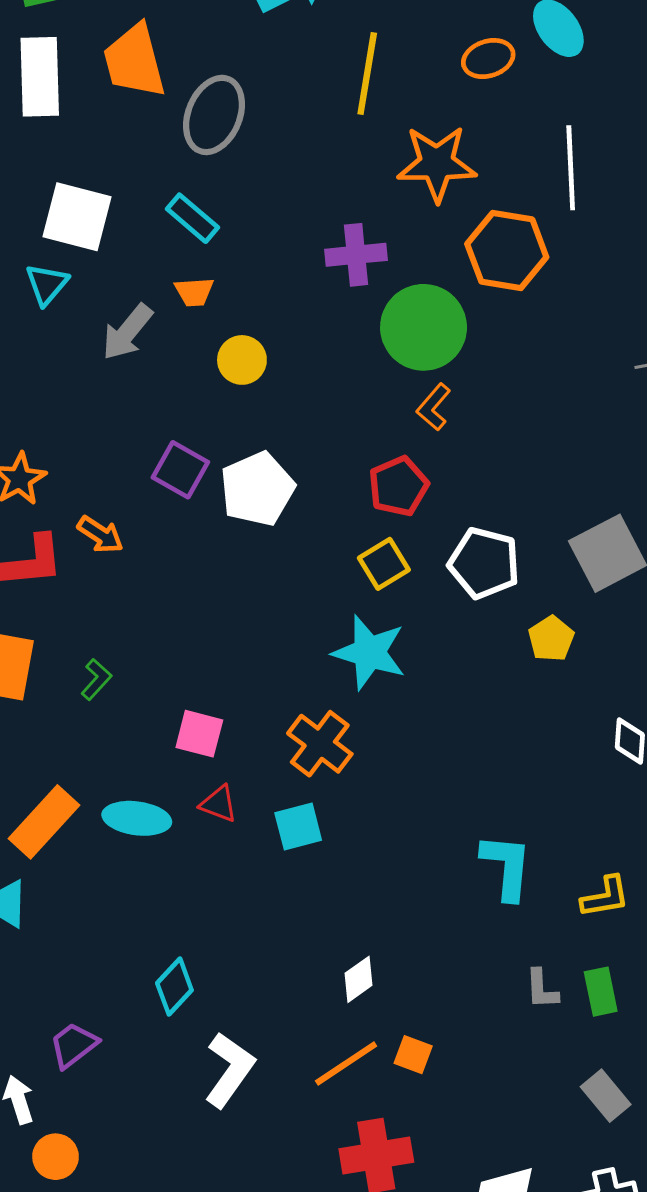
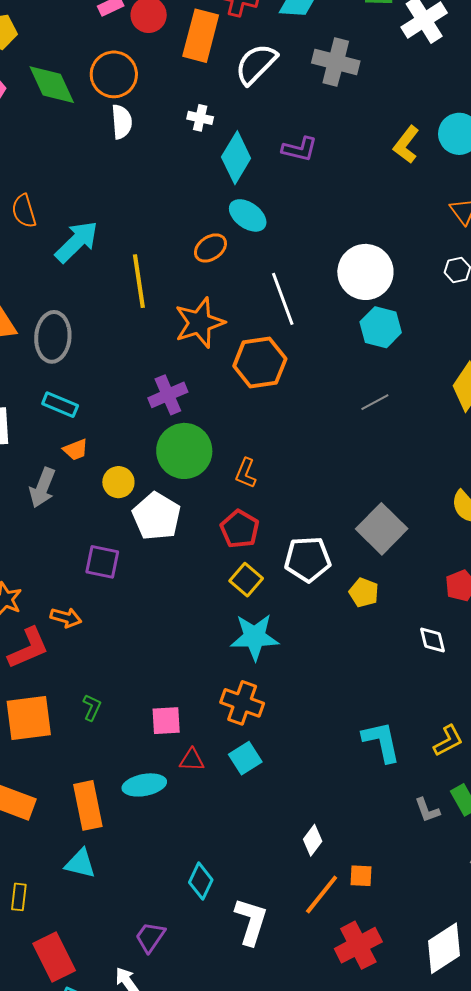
green circle: (424, 327) -> (184, 451), moved
white pentagon: (257, 489) -> (157, 516), moved
orange rectangle: (44, 822) -> (88, 805), turned -36

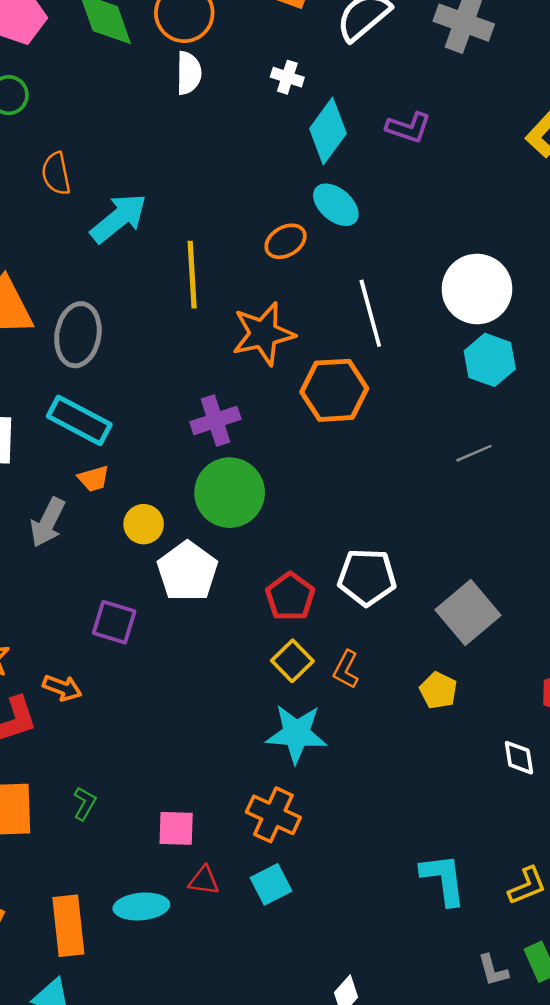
cyan rectangle: (60, 405) -> (79, 420), size x1.4
orange L-shape: (246, 473) -> (346, 669), moved
white pentagon: (308, 559) -> (367, 577), moved

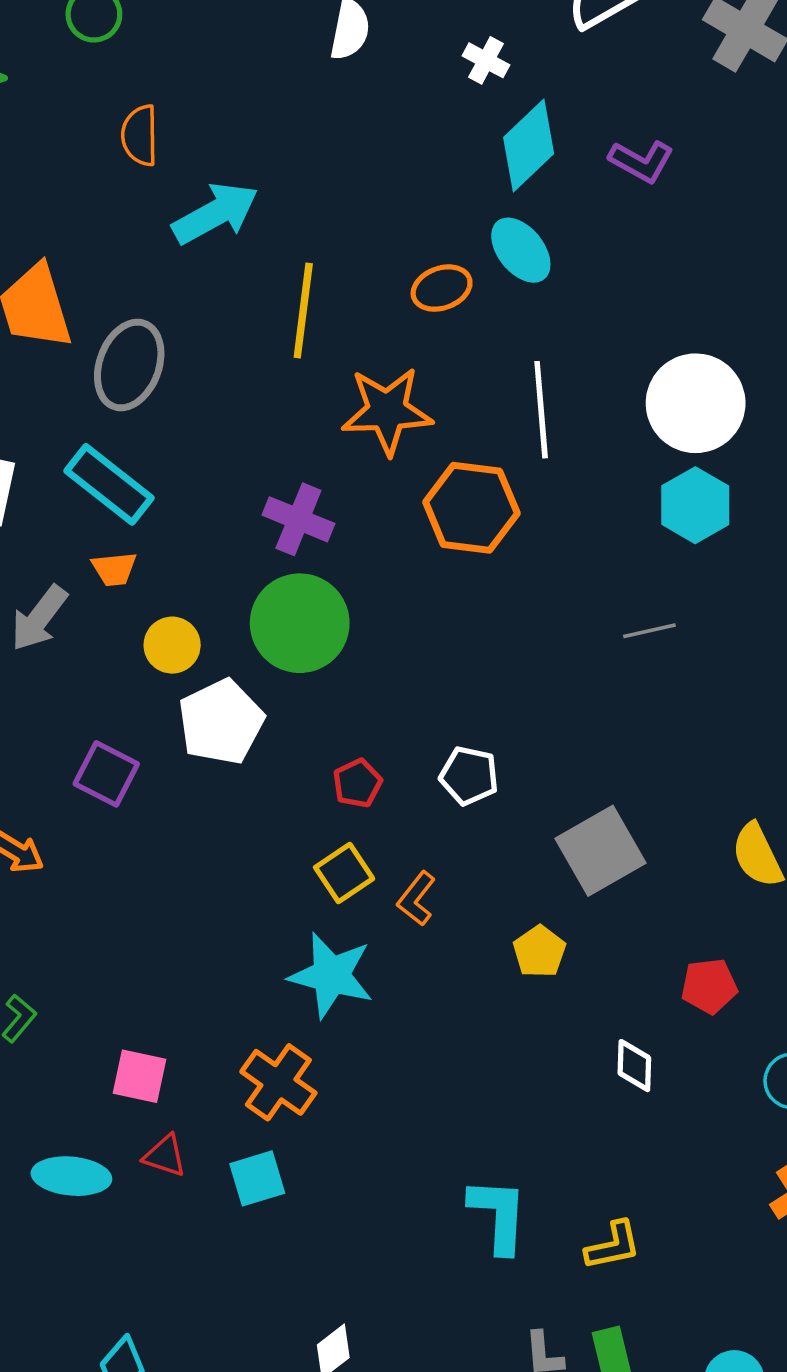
purple cross: (215, 420) -> (298, 519), turned 30
white pentagon: (367, 577) -> (469, 776), size x0.7
red pentagon: (290, 597) -> (357, 783), size x0.7

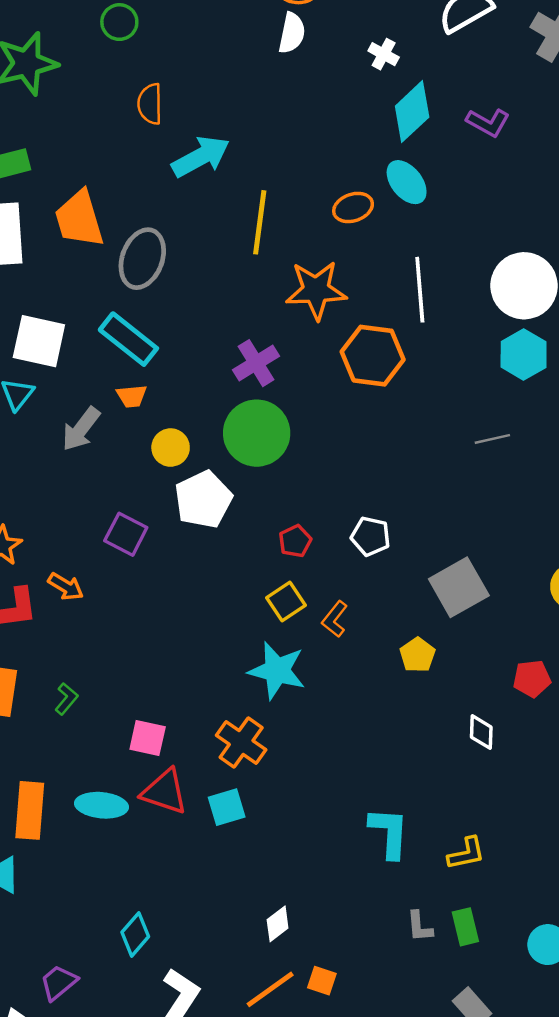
purple cross: (298, 519) -> (256, 363), turned 36
red triangle: (165, 1156) -> (165, 792), size x1.6

